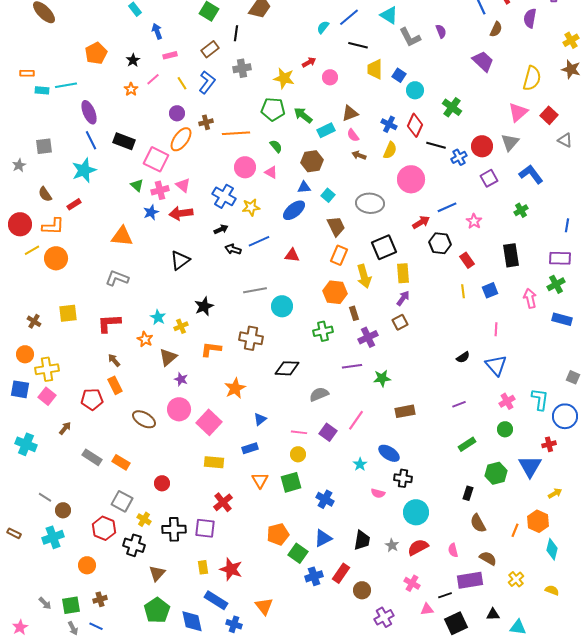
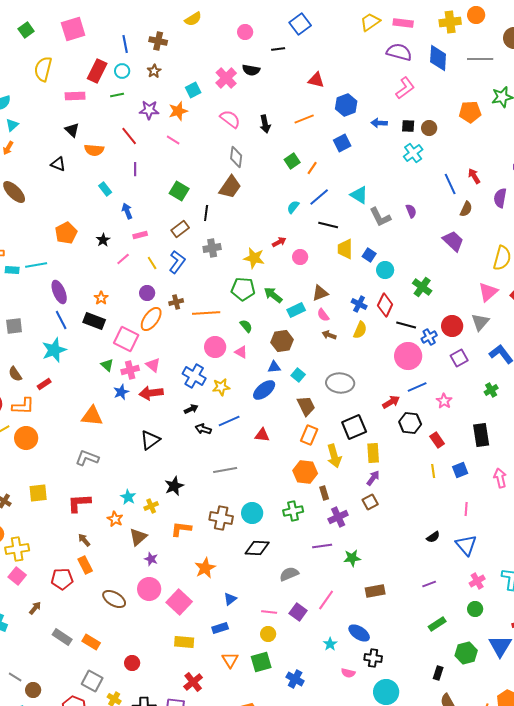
orange star: (131, 89) -> (101, 298), moved
pink circle: (411, 179) -> (408, 356), moved
cyan circle: (282, 306) -> (252, 513), moved

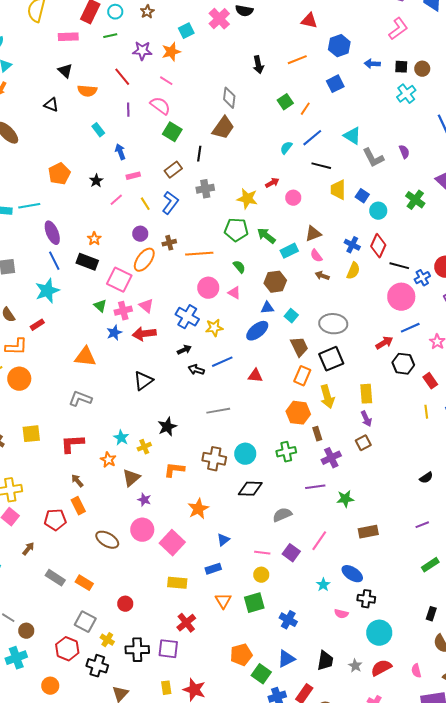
pink semicircle: (230, 119) -> (160, 106), moved
green cross: (422, 287) -> (415, 200), moved
black square: (354, 427) -> (331, 359), moved
purple arrow: (373, 478) -> (366, 419), turned 119

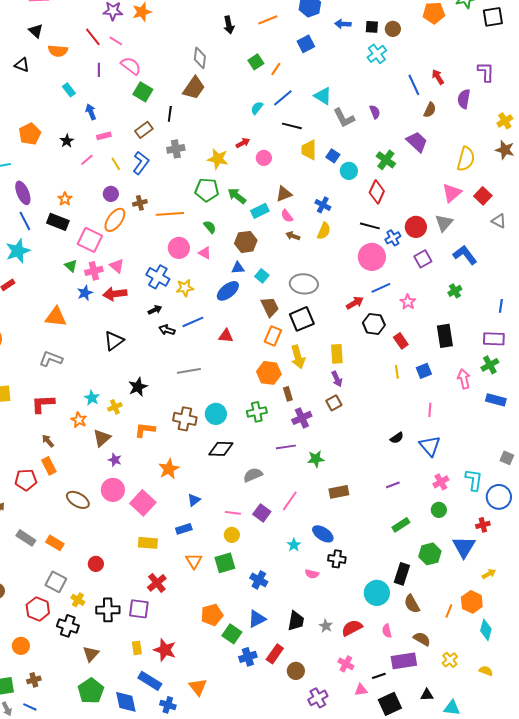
pink line: (166, 81) -> (116, 41), moved
red diamond: (378, 246) -> (377, 192), moved
black rectangle: (431, 614) -> (402, 574), size x1.5
cyan circle: (379, 633) -> (377, 593), moved

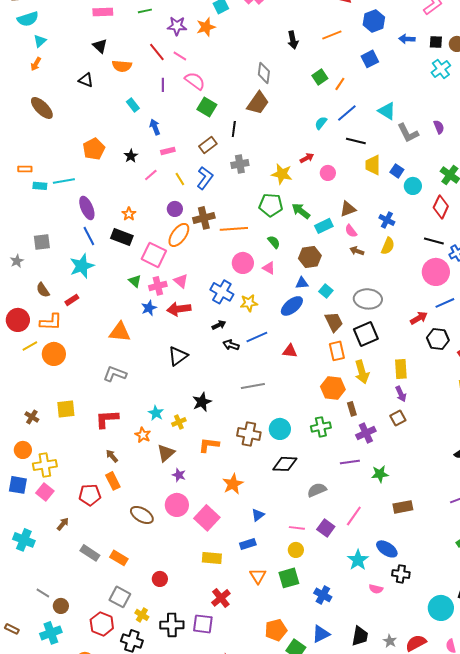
brown cross: (140, 203) -> (204, 218), size x1.5
orange rectangle: (273, 336) -> (337, 351), turned -36
cyan star: (294, 545) -> (358, 560), size x1.5

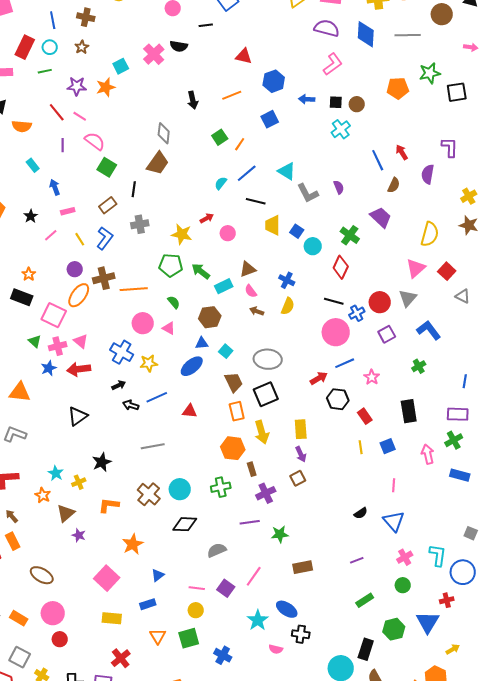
brown cross: (249, 434) -> (149, 494), turned 30
pink circle: (177, 505) -> (53, 613), moved

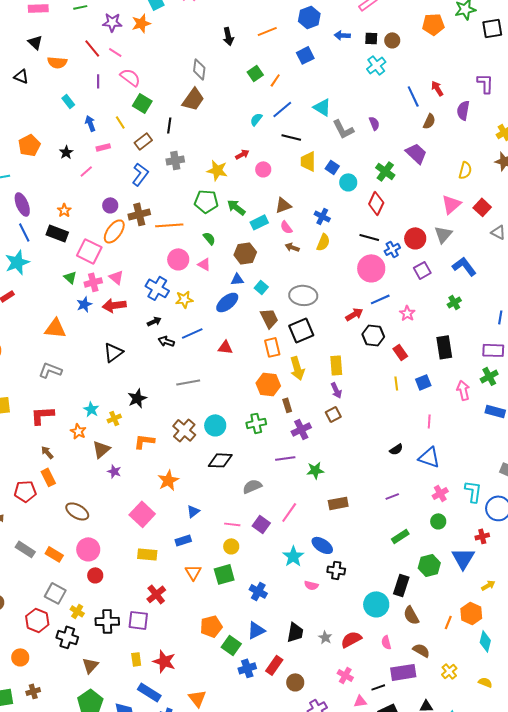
yellow semicircle: (430, 234) -> (465, 170), size x0.7
yellow line: (80, 239) -> (120, 122), moved
blue triangle: (394, 521) -> (429, 457), turned -30

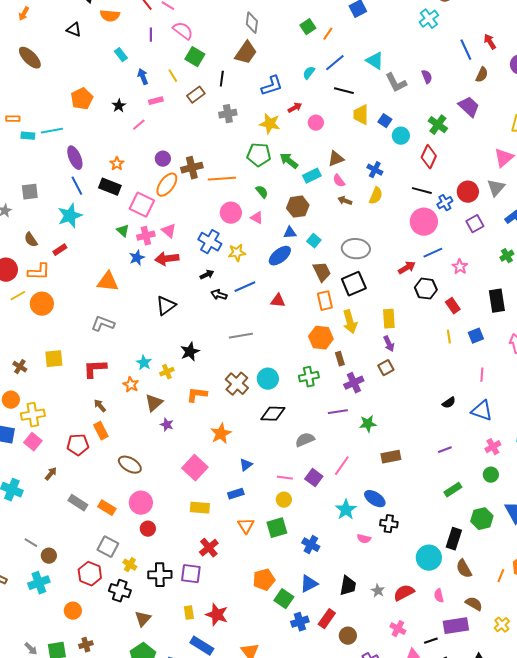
blue L-shape: (140, 174) -> (272, 86), moved, turned 35

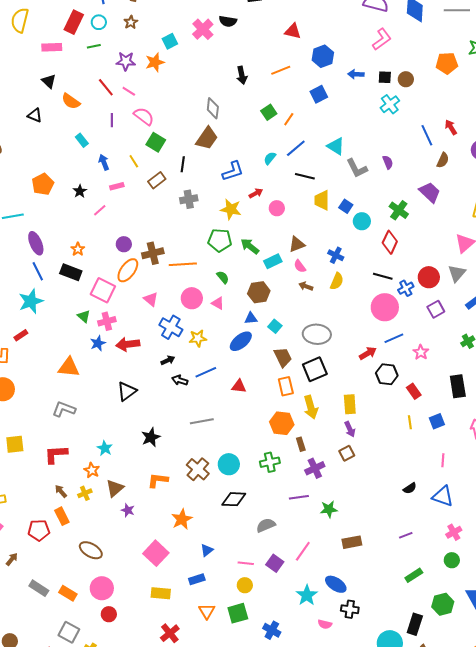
orange semicircle: (110, 16) -> (71, 101), turned 30
pink triangle: (169, 231) -> (151, 299), moved
yellow cross: (167, 372) -> (85, 493), moved

